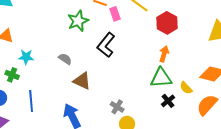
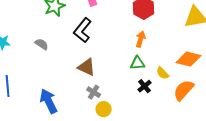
green triangle: (161, 78) -> (138, 63), size x0.7
brown triangle: (82, 81) -> (87, 67), moved

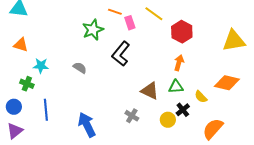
brown triangle: (87, 67) -> (150, 91), moved
orange semicircle: (184, 90) -> (213, 129), moved
yellow circle: (104, 109) -> (168, 120), moved

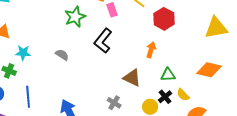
orange arrow: (179, 63) -> (151, 50), moved
green triangle: (176, 87) -> (168, 75), moved
yellow semicircle: (201, 97) -> (183, 95), moved

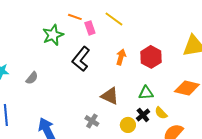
red hexagon: (164, 19) -> (151, 57), moved
orange arrow: (151, 50) -> (121, 57), moved
gray semicircle: (62, 55) -> (32, 78), moved, turned 96

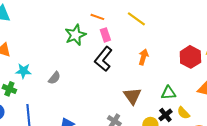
pink rectangle: (90, 28) -> (105, 35), moved
red hexagon: (151, 57) -> (190, 57), moved
brown triangle: (110, 96) -> (132, 96), turned 30

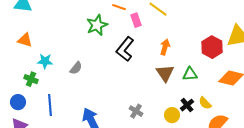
pink rectangle: (105, 35) -> (136, 20), moved
green triangle: (168, 93) -> (190, 74), moved
brown triangle: (132, 96) -> (165, 73), moved

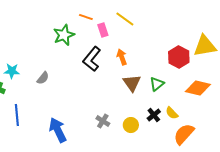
orange arrow: (165, 47) -> (122, 57), moved, turned -35
green triangle: (190, 74) -> (157, 84), turned -35
yellow circle: (172, 115) -> (131, 125), moved

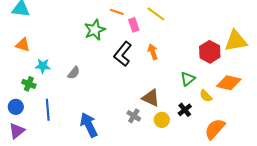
brown triangle: (132, 83) -> (151, 98), moved, turned -30
yellow semicircle: (172, 113) -> (206, 96), moved

